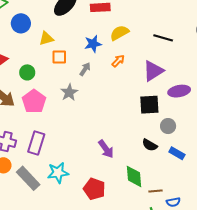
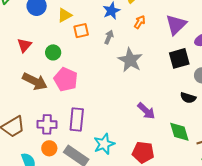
gray star: (69, 92) -> (130, 60), moved, size x1.4

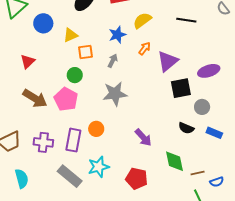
purple triangle: (176, 25) -> (168, 61), moved
green circle: (53, 52) -> (75, 75), moved
gray star: (130, 60) -> (115, 94), moved, turned 30
orange circle: (49, 148) -> (96, 129), moved

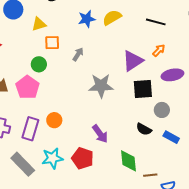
blue star: (117, 35) -> (87, 19), moved
orange arrow: (145, 48) -> (159, 50), moved
gray star: (115, 94) -> (101, 86), moved
red pentagon: (137, 179) -> (83, 158), moved

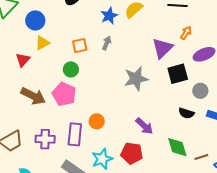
yellow triangle: (39, 24) -> (42, 43), moved
gray arrow: (78, 54) -> (107, 43), moved

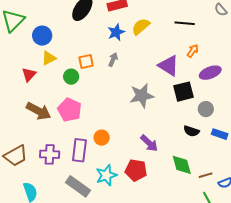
purple triangle: (162, 48) -> (169, 66), turned -45
green circle: (71, 69) -> (71, 77), moved

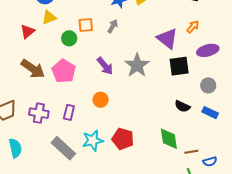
gray star: (142, 96) -> (137, 65), turned -30
gray circle: (206, 109) -> (208, 85), moved
orange circle: (102, 138) -> (101, 100), moved
purple arrow: (149, 143) -> (105, 66), moved
purple rectangle: (79, 150) -> (69, 112), size x0.7

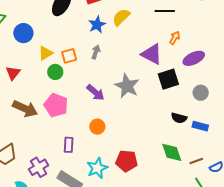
yellow triangle: (49, 17) -> (46, 53), moved
purple cross: (39, 113) -> (39, 167), moved, turned -30
blue rectangle: (210, 113) -> (200, 126), moved

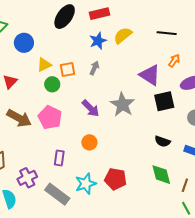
black semicircle: (179, 118) -> (162, 141), moved
brown line: (196, 161) -> (185, 185), turned -56

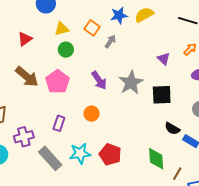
orange square: (67, 69) -> (92, 28), moved, turned 35
purple triangle: (150, 75) -> (164, 59), size x0.6
black square: (164, 101) -> (162, 95), moved
black semicircle: (162, 141) -> (172, 129), moved

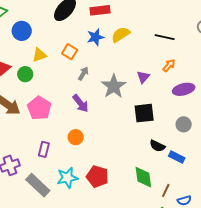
gray arrow: (110, 41) -> (83, 74), moved
green circle: (66, 50) -> (25, 74), moved
purple triangle: (164, 59) -> (143, 77), turned 32
gray star: (131, 83) -> (114, 86), moved

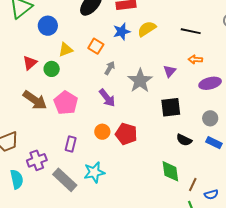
orange arrow: (169, 65) -> (195, 59), turned -128
blue rectangle: (177, 157) -> (214, 143), moved
red pentagon: (97, 176) -> (126, 134), moved

